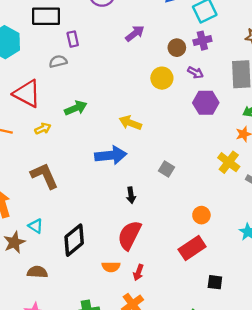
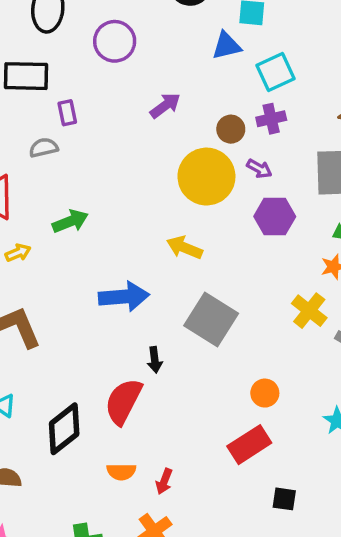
yellow circle: (162, 78) -> (206, 177), size x1.6
yellow arrow: (130, 123) -> (184, 248), moved
gray square: (166, 169) -> (211, 320), size x2.0
red semicircle: (129, 235) -> (123, 401), moved

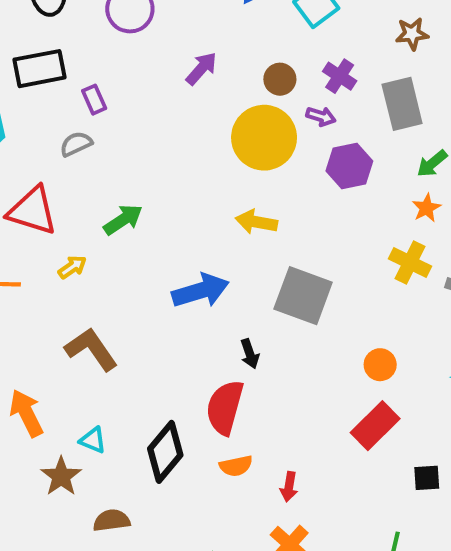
purple cross: (271, 119) -> (340, 76), moved, turned -32
orange semicircle: (121, 472) -> (236, 466), moved

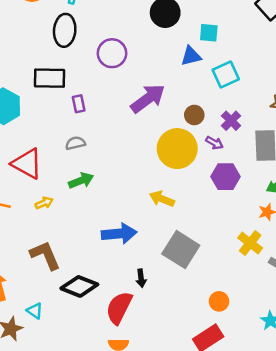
purple arrow: (201, 68) -> (148, 99), size x1.6
gray semicircle: (76, 144) -> (75, 143), moved
black diamond: (165, 452) -> (79, 286), moved, turned 60

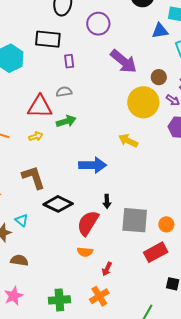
purple arrow: (148, 99) -> (124, 61), turned 72
red triangle: (27, 164) -> (40, 107), moved, turned -32
gray square: (181, 250) -> (135, 220), moved, turned -32

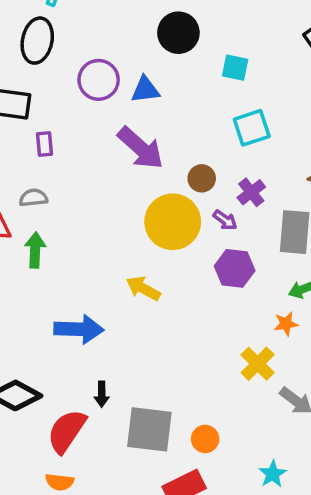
blue triangle: (160, 31) -> (145, 90), moved
green arrow: (66, 121) -> (35, 250), turned -72

